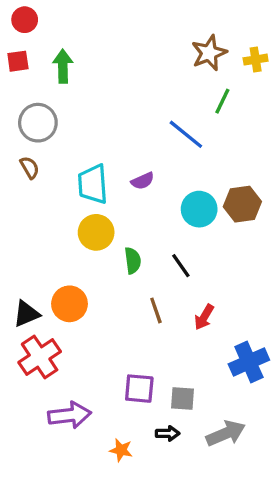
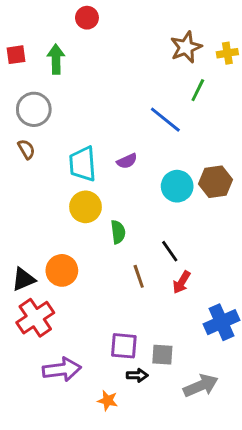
red circle: (25, 20) -> (87, 18), moved
black line: (181, 266) -> (170, 251), moved
black arrow: (168, 433) -> (137, 375), moved

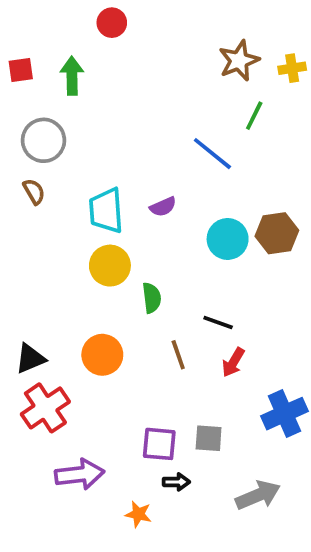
black line: (170, 251) -> (218, 322), turned -35
orange circle: (62, 270) -> (102, 355), moved
gray square: (162, 355) -> (209, 438), moved

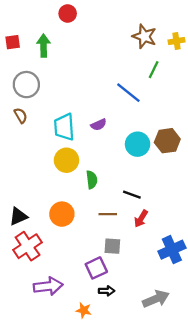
brown star: (239, 61) -> (144, 36), turned -30
brown line: (178, 355) -> (108, 214), turned -72
gray square: (209, 438) -> (112, 246), moved
purple square: (159, 444) -> (96, 268), turned -30

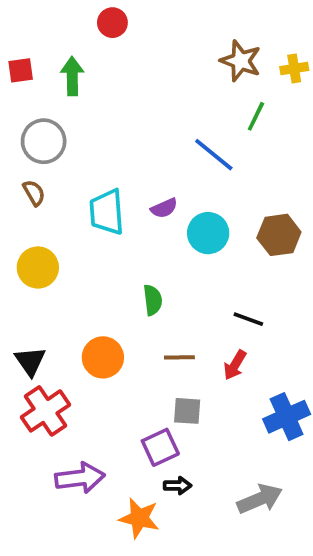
cyan circle: (138, 144) -> (208, 233), moved
yellow circle: (66, 160) -> (38, 267), moved
black line: (132, 195) -> (248, 319), moved
black triangle: (18, 216) -> (30, 361), turned -42
orange star: (84, 310) -> (139, 518), size x1.5

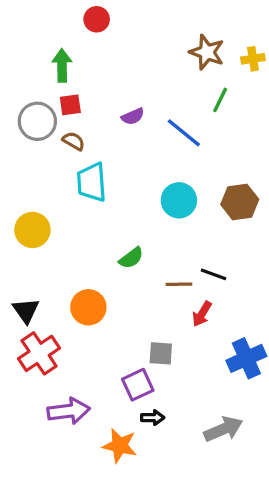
red square: (21, 70) -> (70, 105), moved
brown semicircle: (34, 193) -> (74, 141), moved, turned -30
purple semicircle: (164, 208) -> (133, 116), moved
green semicircle: (153, 300) -> (131, 258), turned 60
brown line: (179, 357) -> (179, 284), moved

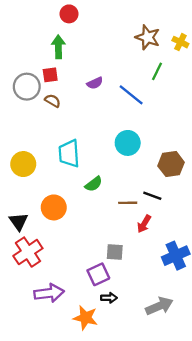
yellow cross: (253, 59) -> (180, 42), turned 35
green arrow: (62, 65) -> (58, 47), moved
cyan trapezoid: (92, 182) -> (69, 153), moved
brown hexagon: (240, 202) -> (171, 164), moved
orange circle: (88, 307) -> (54, 207), moved

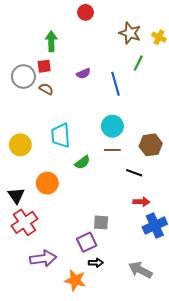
red circle: (69, 14) -> (86, 12), moved
blue line: (131, 95) -> (116, 84), turned 35
brown line: (128, 203) -> (112, 150), moved
red arrow: (144, 224) -> (141, 202), moved, turned -119
gray arrow: (159, 306) -> (140, 270), turned -130

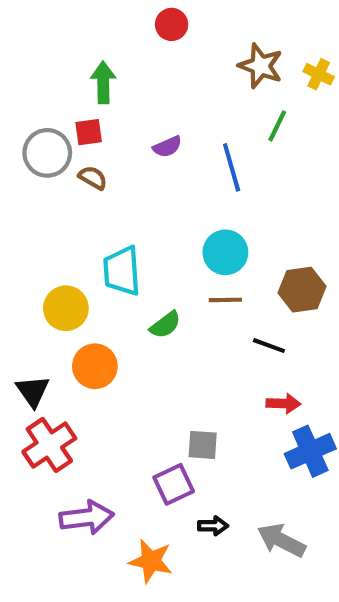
yellow circle: (20, 145) -> (66, 308), moved
black arrow: (96, 263) -> (213, 526), moved

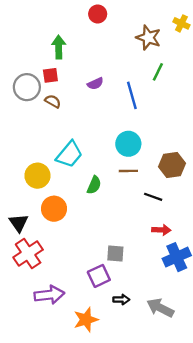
yellow cross: (319, 74) -> (181, 23), moved
cyan trapezoid: (122, 271) -> (69, 154), turned -136
green semicircle: (165, 325) -> (94, 185), turned -30
orange star: (151, 561) -> (86, 320), turned -30

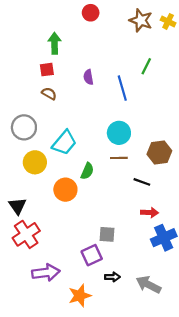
brown star: (148, 38) -> (141, 20), moved
purple semicircle: (95, 84) -> (88, 77), turned 104
gray circle: (27, 87) -> (24, 127), moved
orange circle: (54, 209) -> (65, 190), moved

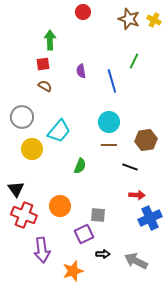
green semicircle: (87, 171) -> (80, 166), moved
orange circle: (65, 190) -> (60, 206), moved
red cross: (26, 234) -> (24, 215), turned -35
purple arrow: (46, 273) -> (42, 250), turned 90

